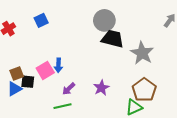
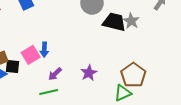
black trapezoid: (113, 39) -> (114, 22), moved
gray star: (142, 53) -> (131, 21), moved, size x0.7

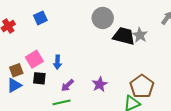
pink square: (31, 55) -> (34, 59), moved
black square: (13, 67) -> (39, 78), moved

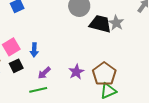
black square: (39, 78) -> (16, 66), turned -32
brown pentagon: (142, 86) -> (104, 74), moved

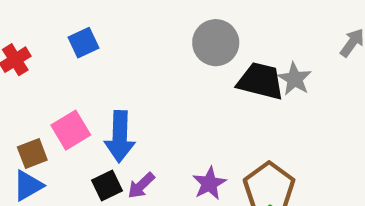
blue arrow: (34, 50) -> (120, 136), size x1.6
black square: (16, 66) -> (107, 186), moved

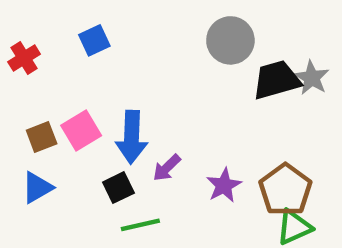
black trapezoid: (261, 81) -> (277, 80), turned -30
brown square: (32, 154) -> (42, 137), moved
purple arrow: (141, 186) -> (167, 168), moved

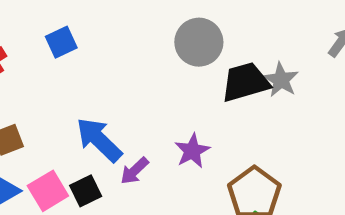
pink square: (81, 130) -> (48, 191), moved
blue arrow: (132, 137) -> (99, 140), turned 132
purple star: (224, 185) -> (192, 151), moved

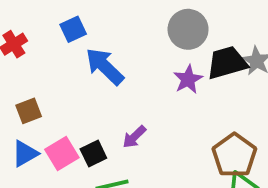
blue arrow: (99, 140) -> (105, 66), moved
purple star: (192, 151) -> (188, 79), moved

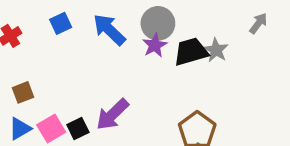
blue arrow: (105, 66) -> (109, 30), moved
purple star: (188, 79) -> (155, 45), moved
purple arrow: (134, 137) -> (112, 114), size x1.6

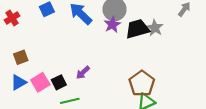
purple arrow: (112, 114) -> (83, 73), size x0.6

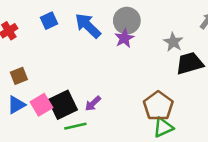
black trapezoid: (137, 29) -> (190, 63), moved
purple arrow: (83, 73) -> (93, 104), moved
black square: (59, 82) -> (63, 105), size x1.6

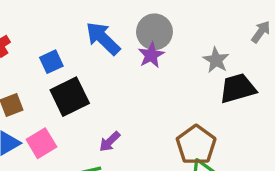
blue square: (49, 21) -> (51, 62), moved
black square: (63, 105) -> (70, 97), moved

